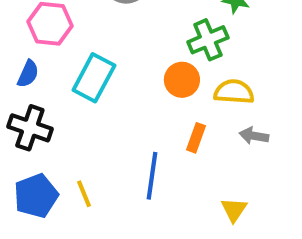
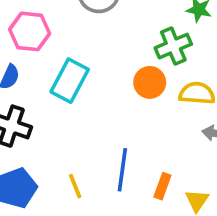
orange rectangle: (196, 138) -> (162, 186), moved
yellow line: (84, 194) -> (75, 186), moved

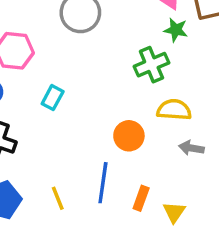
cyan rectangle: (70, 81) -> (53, 98), size x0.6
orange circle: (150, 82) -> (129, 136), moved

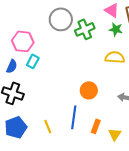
green cross: (151, 65) -> (85, 29), moved
cyan rectangle: (53, 98) -> (33, 61), moved
yellow semicircle: (174, 110) -> (115, 57), moved

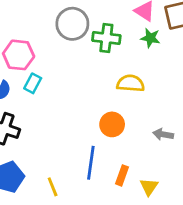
green cross: (85, 29) -> (106, 38), turned 30
yellow semicircle: (115, 57) -> (130, 83), moved
yellow line: (48, 126) -> (53, 187), moved

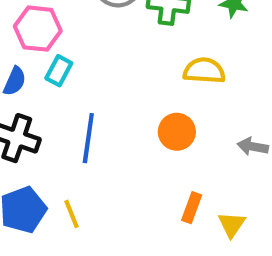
blue line: (91, 163) -> (88, 138), moved
yellow line: (53, 187) -> (71, 214), moved

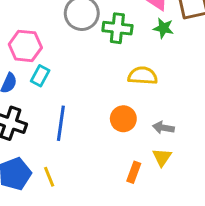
gray arrow: (253, 147) -> (163, 128), moved
yellow triangle: (232, 224) -> (162, 157), moved

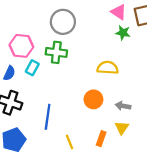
green cross: (117, 28) -> (56, 52), moved
blue line: (61, 123) -> (48, 117), moved
yellow line: (49, 177) -> (69, 142), moved

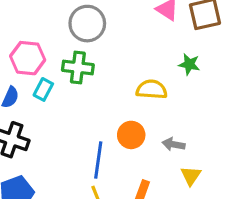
green star: (123, 33) -> (189, 64), moved
blue line: (48, 117) -> (98, 160), moved
yellow triangle: (122, 128) -> (191, 176), moved

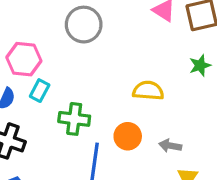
green star: (189, 64) -> (200, 65), moved, turned -30
green cross: (78, 67) -> (74, 119), moved

